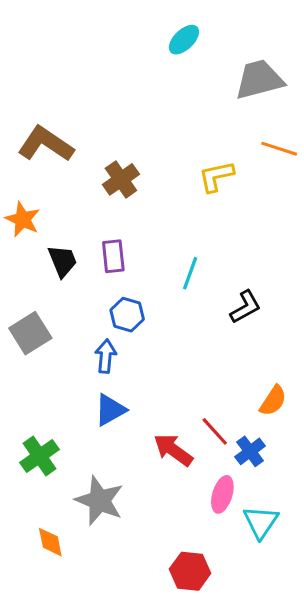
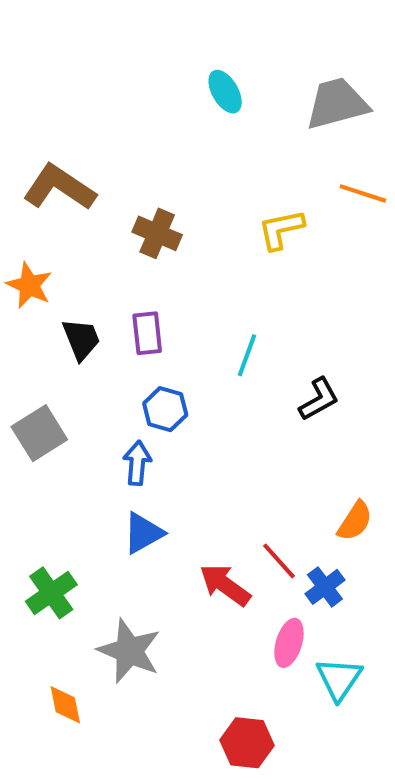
cyan ellipse: (184, 40) -> (225, 92), moved, turned -76
brown cross: (121, 179) -> (157, 233), turned -32

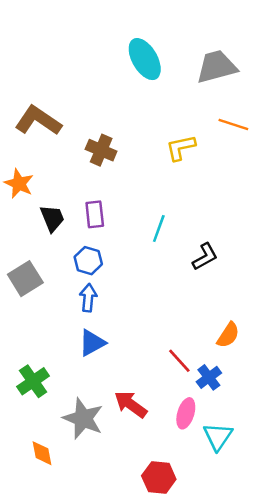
cyan ellipse: (225, 92) -> (145, 59), size x1.5
blue hexagon: (165, 409) -> (88, 261), moved
red arrow: (225, 585) -> (131, 404), moved

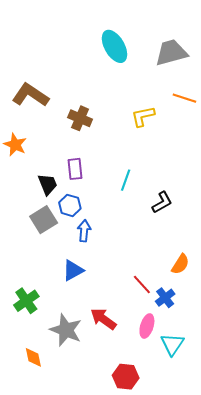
black trapezoid: (52, 218) -> (48, 184), moved
gray square: (25, 279) -> (44, 220), moved
blue arrow: (88, 298) -> (84, 231), moved

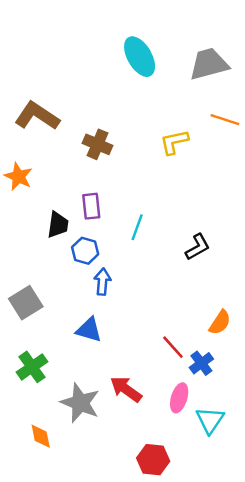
cyan line: (126, 180) -> (137, 227), moved
black trapezoid: (48, 184) -> (58, 225), turned 30
gray square: (44, 220) -> (26, 303), moved
blue triangle: (73, 270) -> (89, 330), turned 45

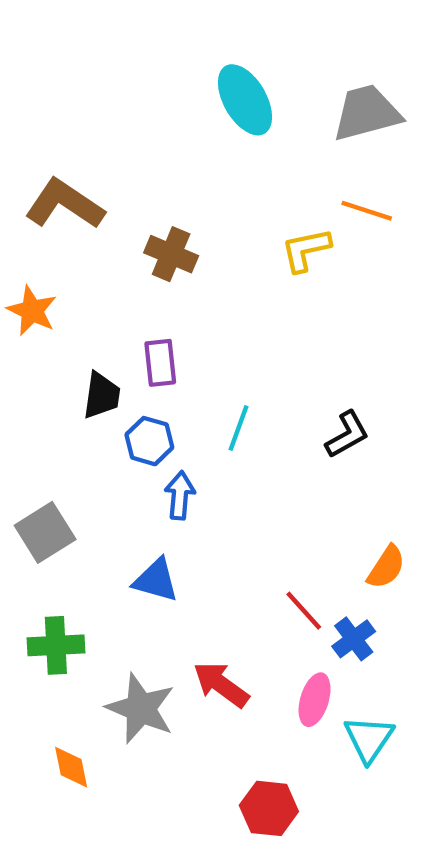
orange line: (225, 120) -> (367, 211), moved
cyan line: (137, 227) -> (238, 428), moved
green cross: (32, 367) -> (56, 645), turned 32

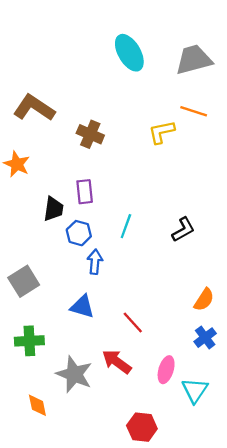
red line: (304, 611) -> (133, 323), moved
blue cross: (354, 639) -> (205, 338), moved

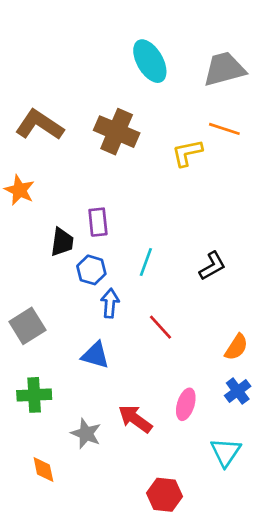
brown cross: (90, 134) -> (117, 132), moved, size x1.4
red line: (133, 323) -> (160, 327), moved
pink ellipse: (166, 370) -> (186, 404), moved
gray star: (74, 374) -> (86, 434), size x0.7

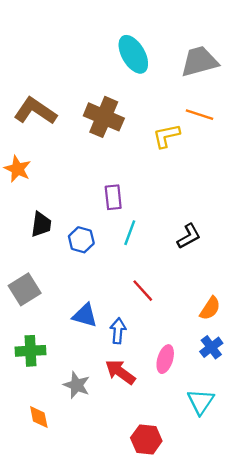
purple rectangle: (98, 222) -> (113, 197), moved
black trapezoid: (62, 242) -> (41, 224), moved
blue arrow: (110, 303) -> (118, 331), moved

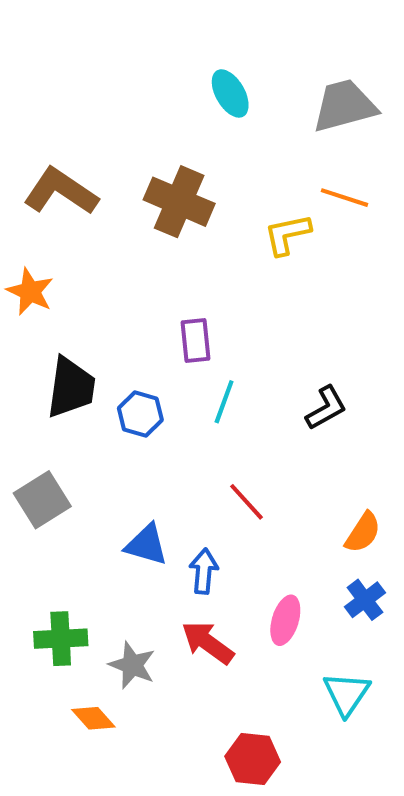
cyan ellipse: (133, 54) -> (230, 93), size x0.7
black trapezoid: (41, 224) -> (71, 387), size x1.4
green cross: (31, 351) -> (61, 639), moved
orange diamond: (39, 417) -> (93, 718), moved, turned -30

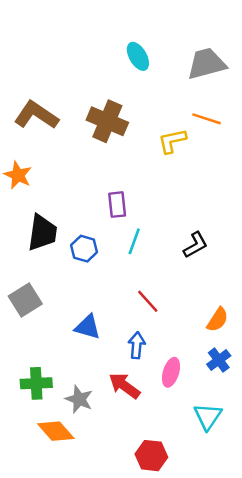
blue arrow: (204, 571) -> (137, 345), moved
orange diamond: (93, 718) -> (56, 431), size x1.4

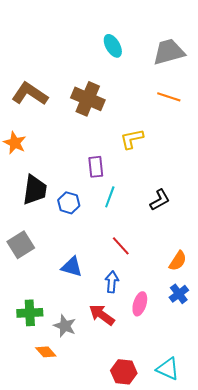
yellow L-shape: (172, 141) -> (132, 139), moved
cyan triangle: (208, 416) -> (168, 369), moved, turned -40
orange diamond: (56, 431) -> (46, 352), size x0.7

